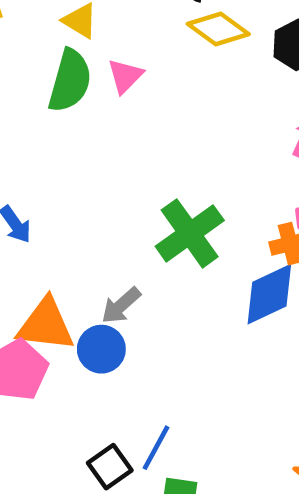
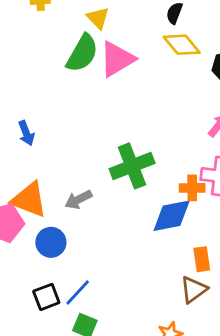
pink triangle: (125, 76) -> (117, 59), size x1.6
blue circle: (101, 349) -> (51, 242), moved

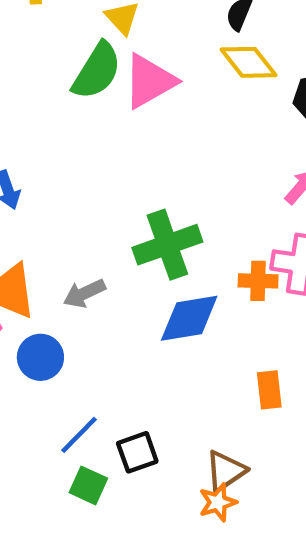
blue diamond: (172, 216) -> (189, 318), moved
brown triangle: (194, 290) -> (226, 471), moved
black square: (46, 297) -> (137, 452), moved

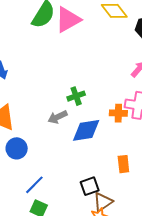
green cross: (167, 245) -> (76, 96), size x0.6
gray arrow: (84, 293) -> (57, 117), moved
black square: (137, 452) -> (90, 186), moved

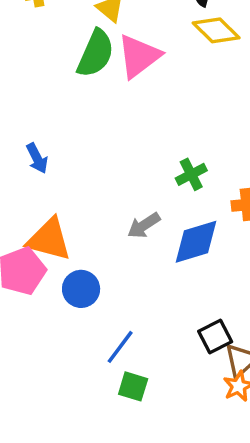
green cross: (76, 96) -> (191, 174), moved

